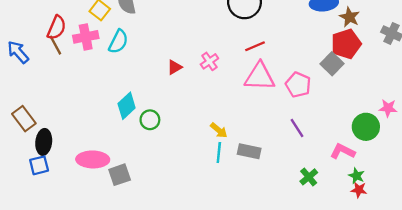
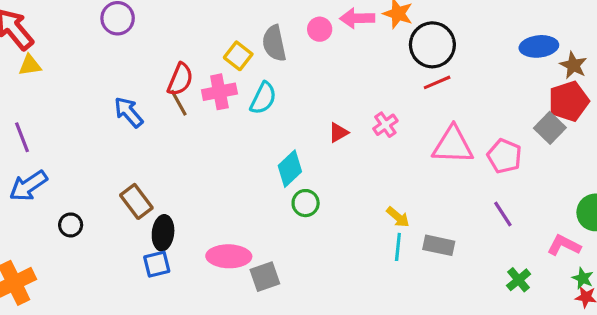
red line: (255, 46) -> (437, 82), moved
cyan diamond: (127, 106) -> (290, 169), moved

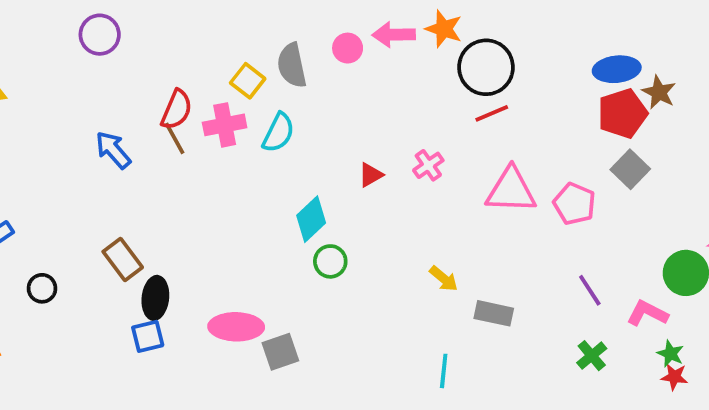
red pentagon: (569, 101) -> (622, 113), moved
purple line: (503, 214) -> (590, 290), moved
cyan line: (398, 247) -> (444, 371), moved

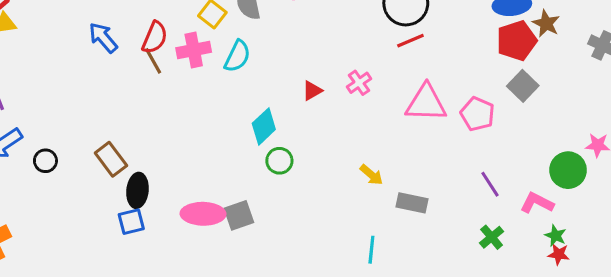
blue arrow: (113, 150) -> (103, 38), moved
black circle: (42, 288) -> (45, 161), moved
gray square: (280, 352) -> (239, 215), moved

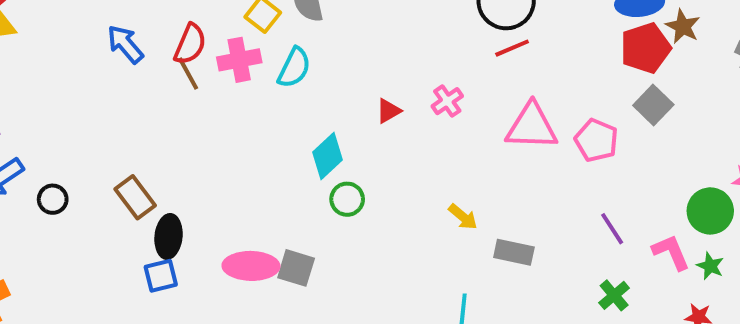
pink L-shape: (537, 203) -> (671, 252), turned 40
gray square: (239, 215) -> (296, 268), turned 36
green star: (556, 236) -> (710, 266), moved

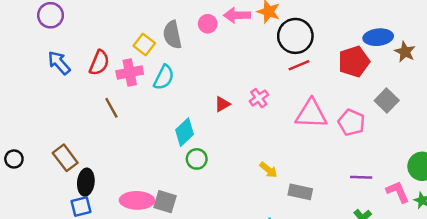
red pentagon: (645, 48) -> (354, 62), moved
brown line: (188, 74) -> (111, 108), moved
purple line: (612, 229) -> (361, 177), turned -55

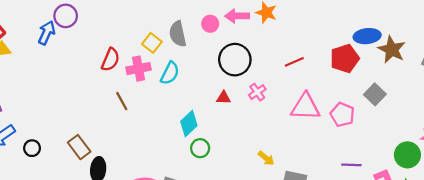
black circle: (295, 36) -> (235, 60), moved
brown star: (405, 52) -> (392, 50), size x1.4
blue arrow: (59, 63) -> (47, 33), moved, turned 65
red triangle: (222, 104) -> (224, 98), turned 32

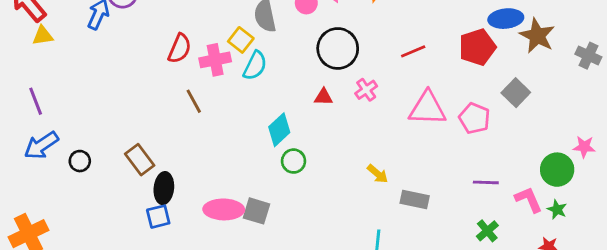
yellow square: (152, 43) -> (241, 40), moved

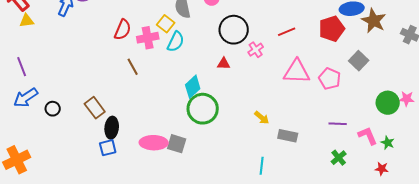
pink cross: (366, 90) -> (256, 50), moved
green circle: (294, 161) -> (203, 109), size x1.8
green circle: (557, 170) -> (388, 103), moved

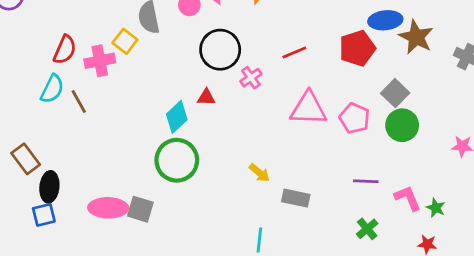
cyan semicircle: (176, 42) -> (52, 89), moved
cyan diamond: (193, 87) -> (177, 117), moved
green circle: (388, 103) -> (402, 125), moved

